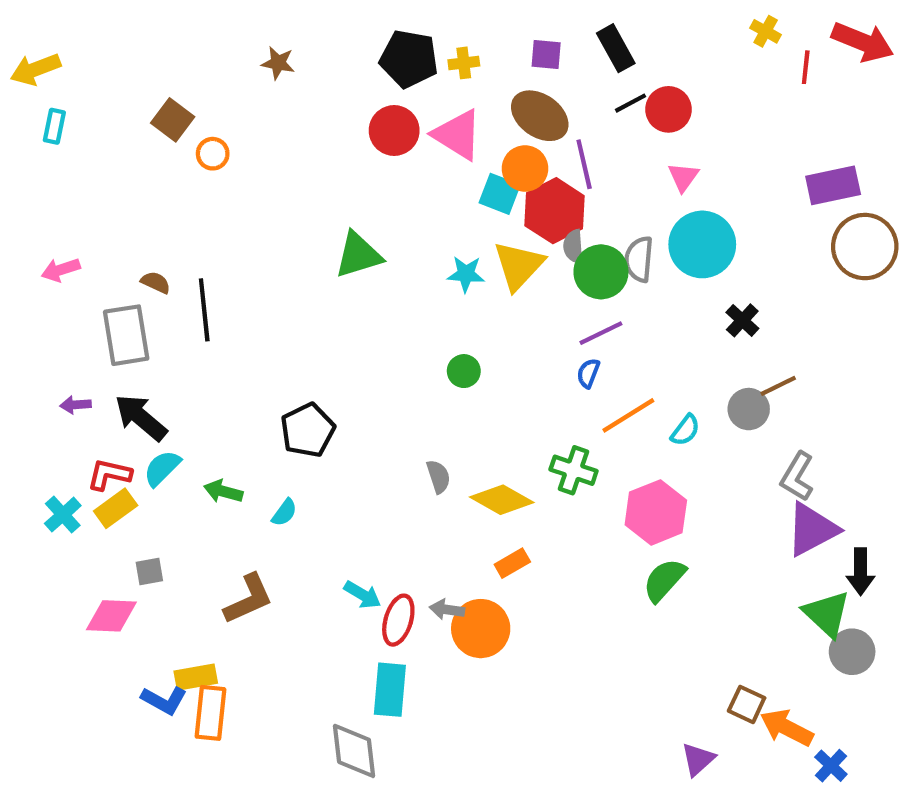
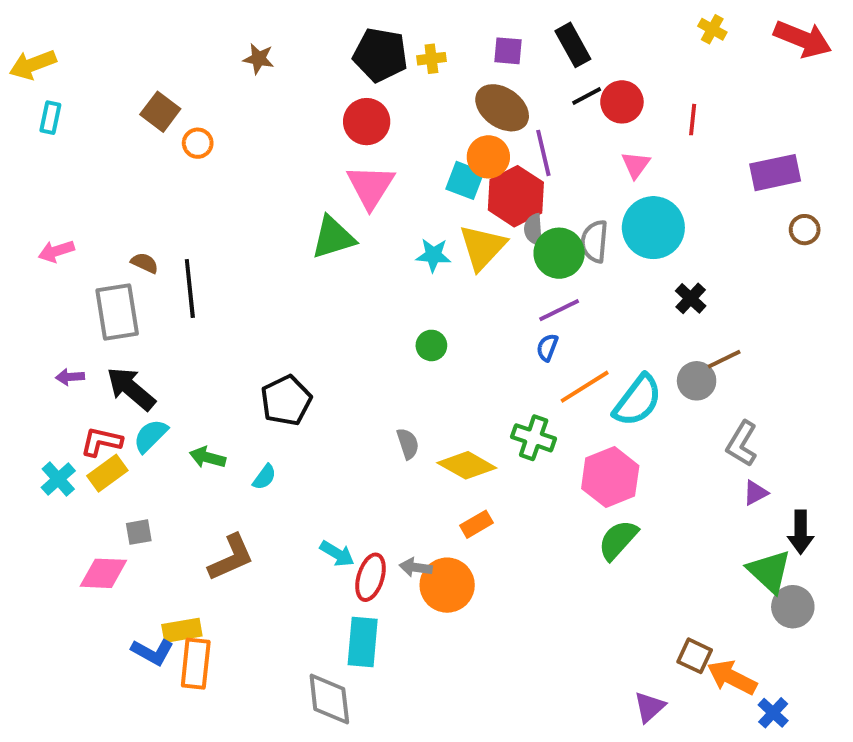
red line: (806, 67) -> (693, 120), moved
pink triangle: (457, 135) -> (371, 186), moved, turned 30
brown circle: (865, 247) -> (805, 230), size x0.5
cyan semicircle: (685, 430) -> (638, 400), size x1.8
purple triangle: (812, 529) -> (756, 493), size x0.5

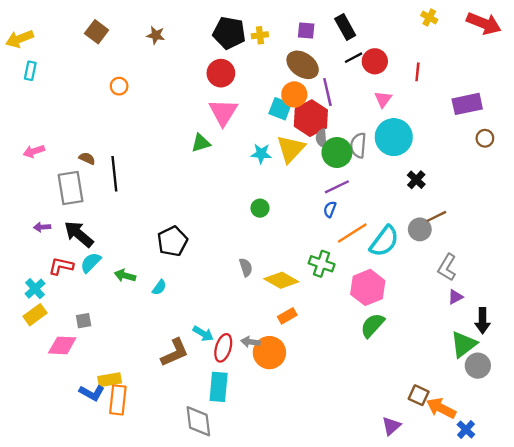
brown square: (160, 112) -> (97, 32), moved
green triangle: (333, 237) -> (201, 143), size x0.7
yellow rectangle: (107, 473) -> (35, 315), moved
brown L-shape: (231, 558) -> (175, 353), moved
green triangle: (769, 571) -> (464, 344), turned 40

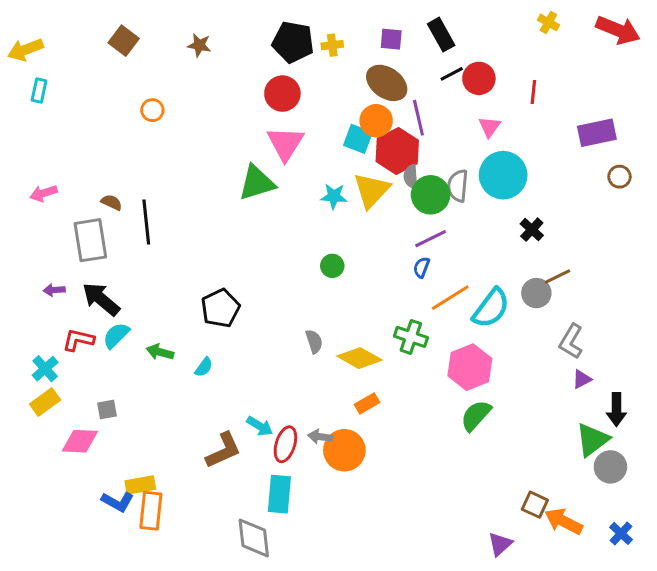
green triangle: (201, 143) -> (257, 183), size x1.5
blue cross: (466, 430) -> (621, 533), moved

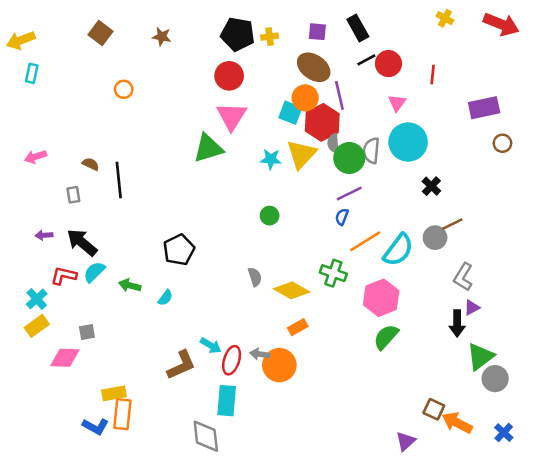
gray rectangle: (90, 240) -> (73, 195), size x0.5
black arrow: (616, 409) -> (457, 323), moved
blue L-shape: (118, 502) -> (96, 426), moved

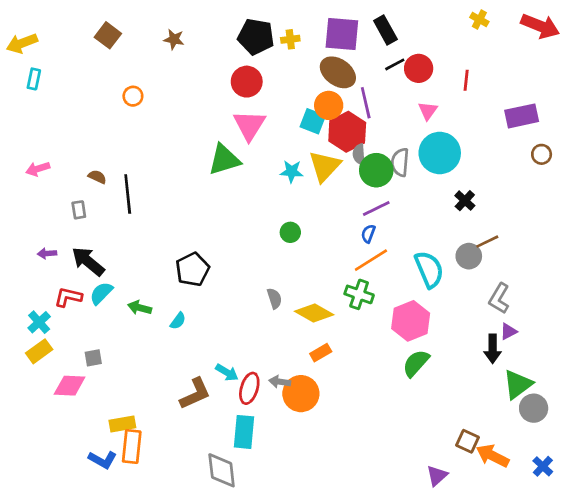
purple square: (317, 32) -> (342, 34), size x1.8
orange line: (365, 241) -> (371, 260), moved
cyan semicircle: (398, 250) -> (429, 269), turned -60

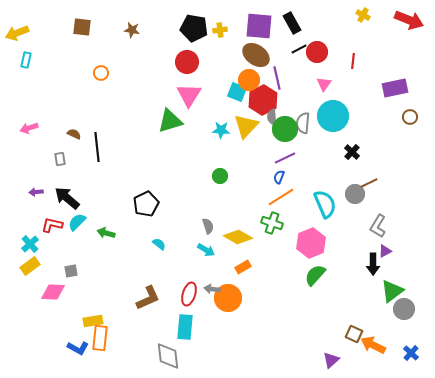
brown square: (108, 35) -> (82, 27), turned -30
cyan semicircle: (178, 321) -> (159, 244), moved, turned -88
cyan arrow: (227, 372) -> (206, 250), moved

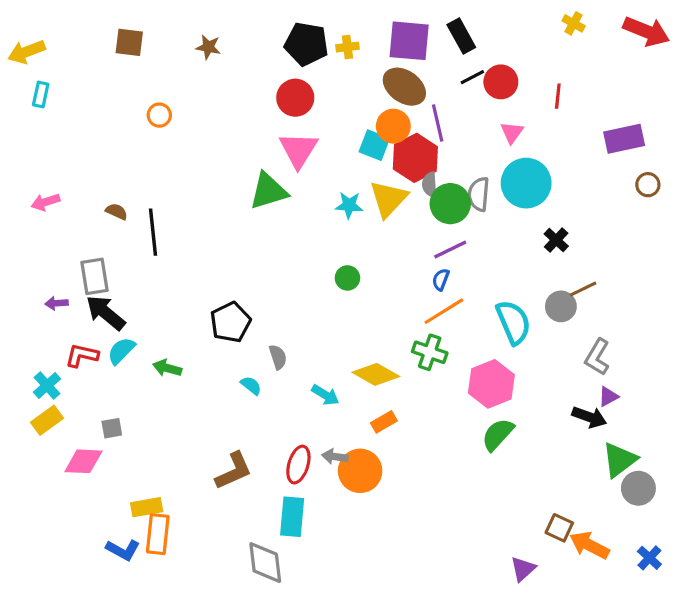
gray rectangle: (60, 159) -> (94, 276), moved, size x1.6
gray semicircle: (208, 226) -> (278, 357), moved
black arrow: (373, 264) -> (589, 417), turned -70

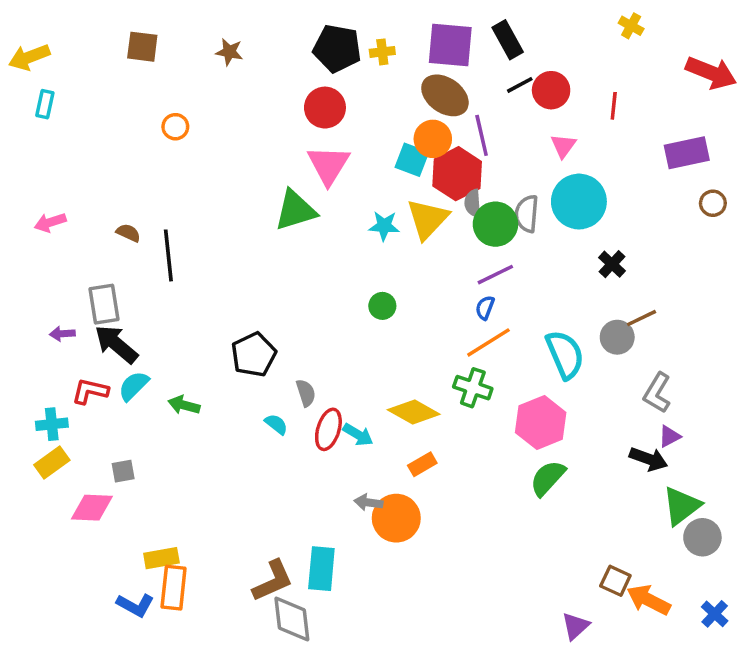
red arrow: (646, 31) -> (711, 73), moved
cyan cross: (47, 385) -> (52, 424), turned 36
red ellipse: (298, 465) -> (328, 429), moved
brown L-shape: (234, 471) -> (273, 581), moved

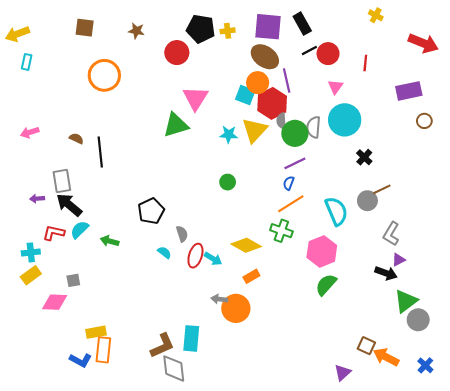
red circle: (325, 108) -> (177, 53), moved
orange circle: (175, 127) -> (104, 75), size x2.0

